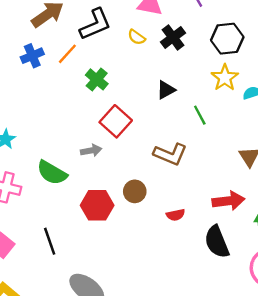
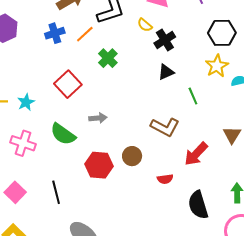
black cross: (173, 37) -> (165, 40), moved
red square: (116, 121) -> (68, 84), moved
red arrow: (228, 201) -> (196, 154), moved, turned 136

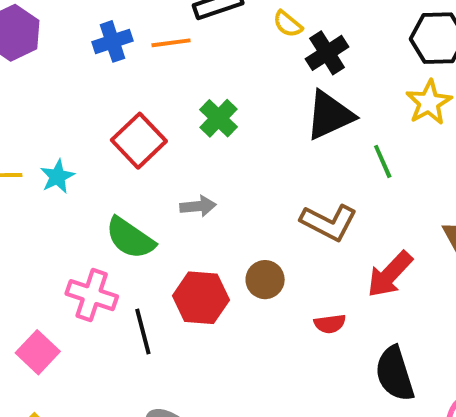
orange line: (85, 34) -> (171, 43), turned 36
green cross: (108, 58) -> (219, 118), moved
black triangle: (166, 72) -> (330, 115), size x1.6
pink cross: (23, 143) -> (92, 295), moved
black line: (56, 192) -> (143, 332), moved

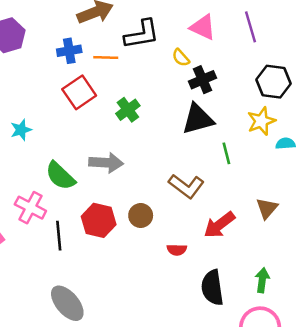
red square: (139, 141) -> (79, 92), moved
gray arrow: (198, 206) -> (106, 163), size x1.5

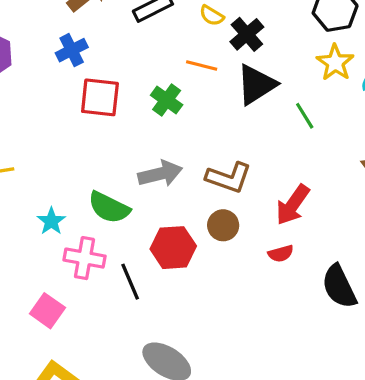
orange line: (106, 58) -> (202, 66), moved, turned 30
red square: (79, 92) -> (100, 97), turned -32
cyan star: (21, 130) -> (51, 221), moved
brown L-shape: (186, 186) -> (229, 178), moved
red arrow: (219, 225) -> (293, 205), moved

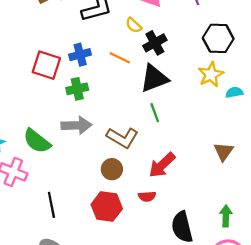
blue cross: (72, 50) -> (80, 55), moved
green cross: (167, 100) -> (77, 89), moved, turned 30
green line: (305, 116) -> (155, 113), moved
red hexagon: (173, 248) -> (107, 207), moved
black line: (130, 282) -> (51, 205), moved

